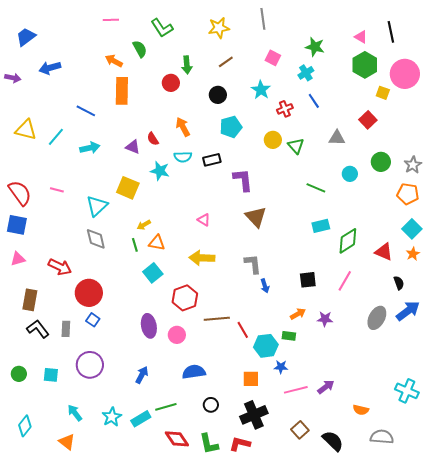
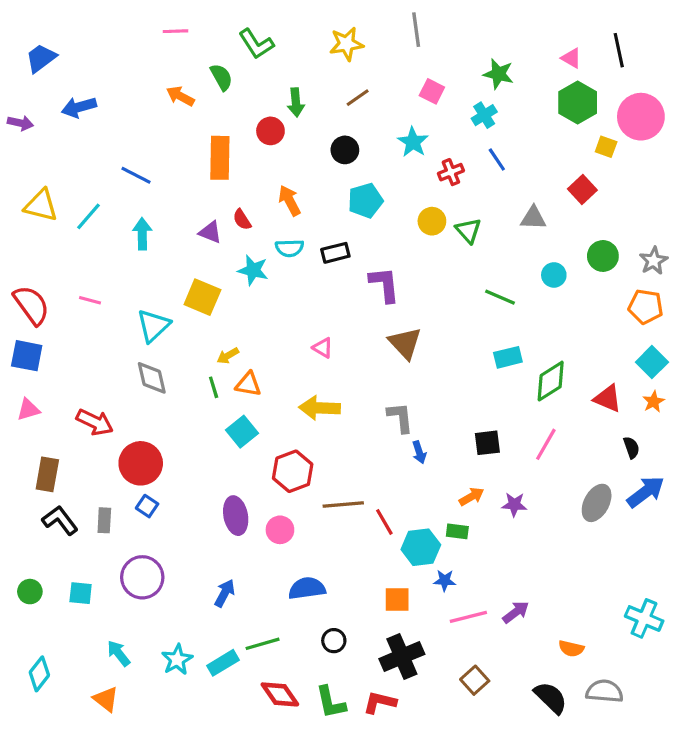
orange rectangle: (122, 91) -> (220, 158), moved
cyan arrow: (90, 148) -> (142, 234), turned -78
black semicircle: (333, 441) -> (551, 698), moved

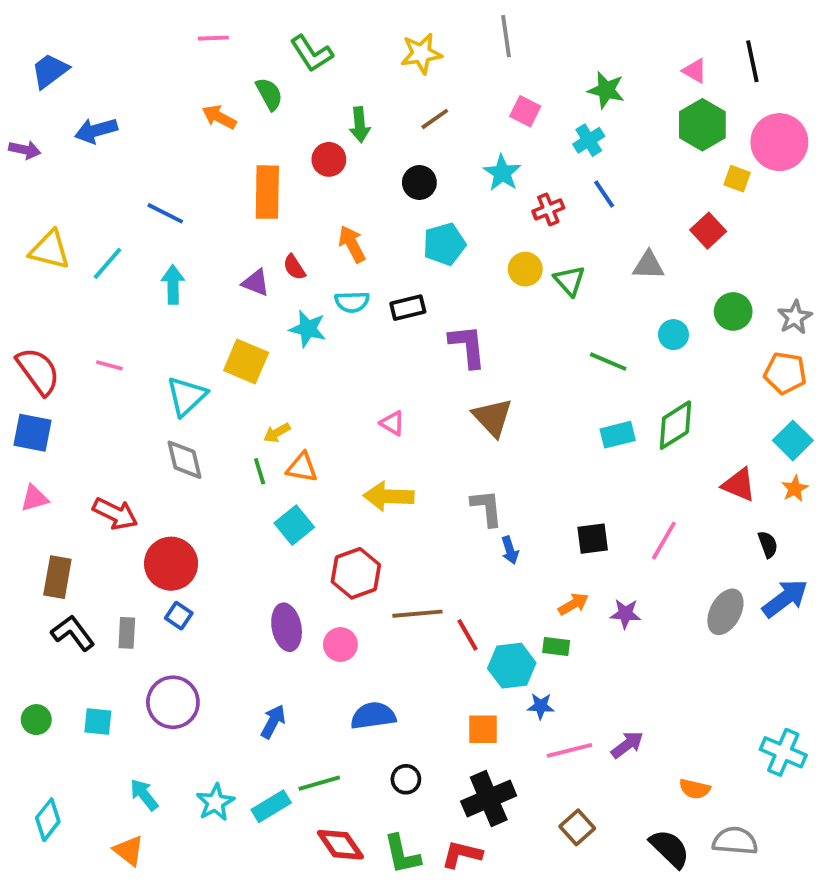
green diamond: (551, 381) -> (675, 425), moved

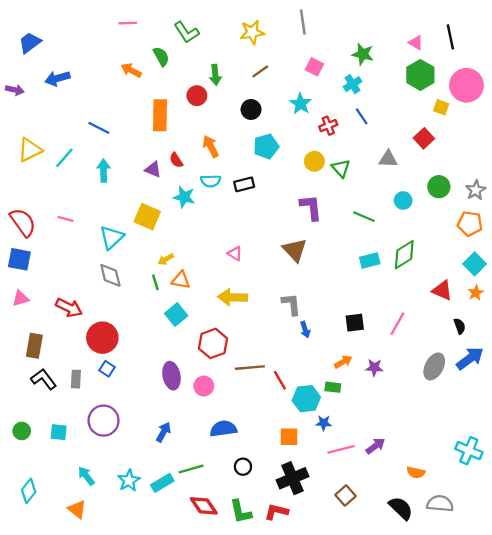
yellow triangle: (50, 250) -> (30, 150), turned -40
purple L-shape: (468, 346) -> (311, 207), moved

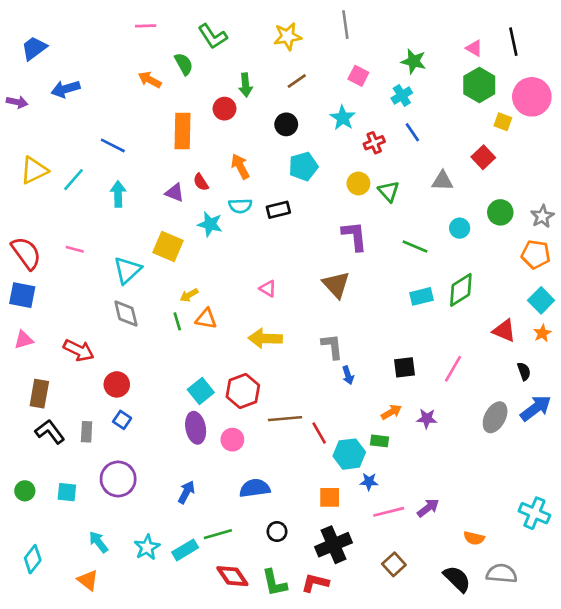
cyan square: (176, 315) -> (201, 391), moved
red circle: (102, 338) -> (117, 384), size x0.7

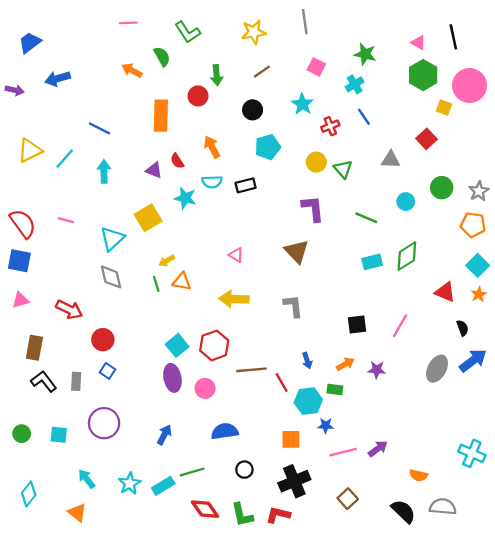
yellow square: (168, 247) -> (148, 218), turned 36
blue arrow: (348, 375) -> (307, 361), moved

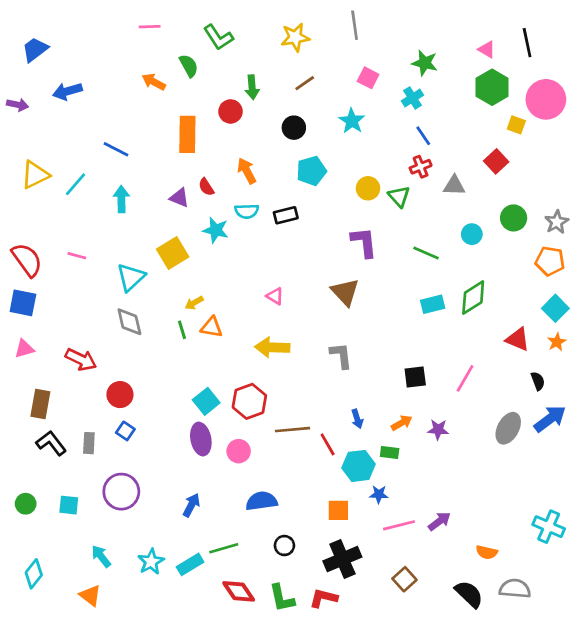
red cross: (330, 126) -> (421, 167), moved

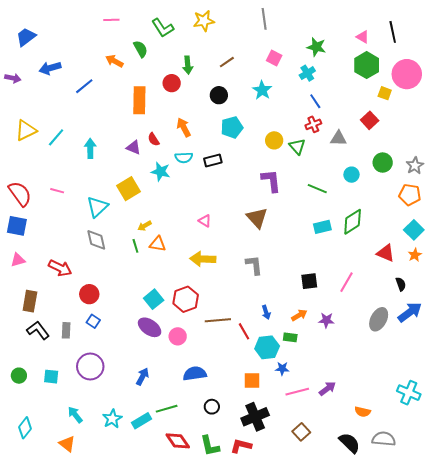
yellow star: (295, 37) -> (204, 21), moved
blue line: (116, 149) -> (84, 86), moved, turned -66
purple ellipse: (201, 439) -> (150, 327), turned -45

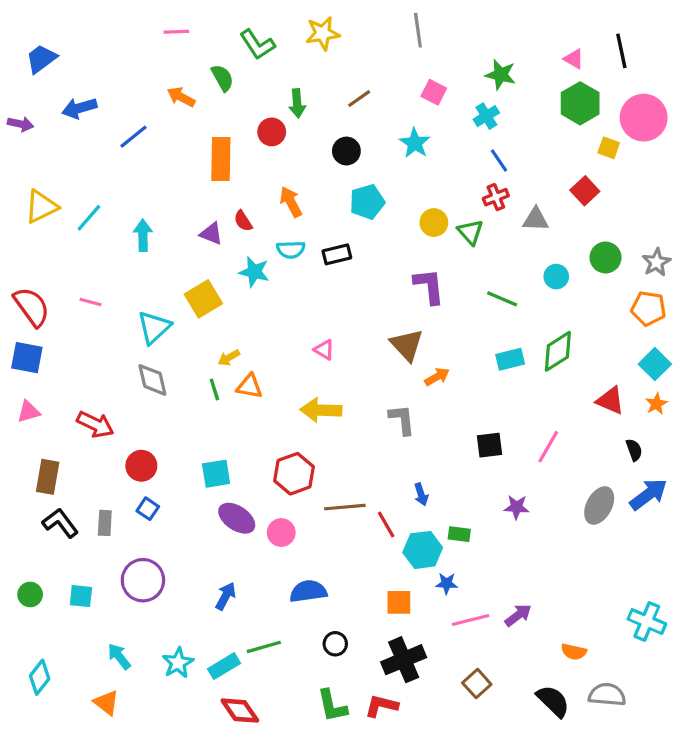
cyan square: (154, 299) -> (216, 474), moved, turned 30
orange arrow: (299, 315) -> (437, 377), moved
red diamond: (178, 441) -> (240, 711), moved

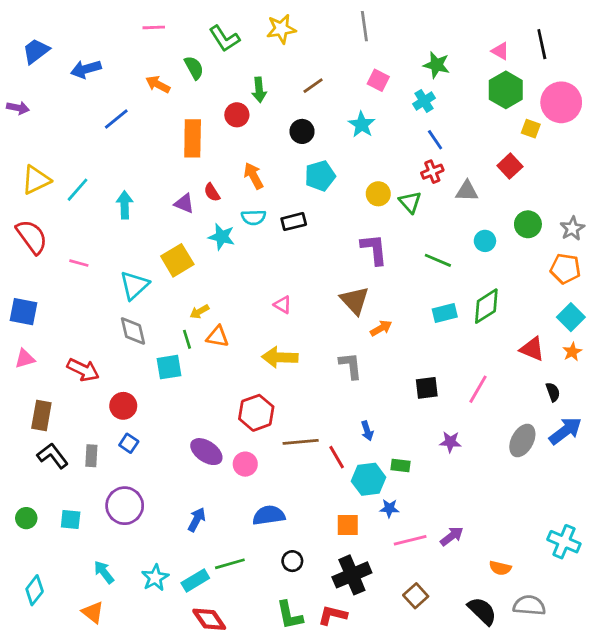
blue arrow: (79, 108) -> (86, 69), moved
red semicircle: (32, 307) -> (32, 237), moved
cyan square: (216, 474) -> (169, 367), moved

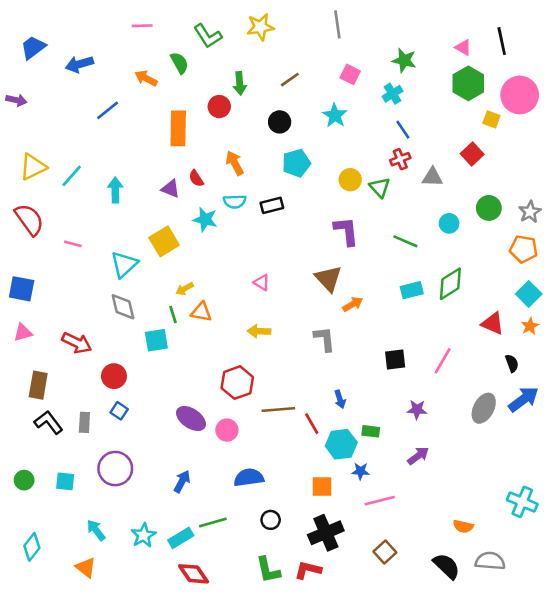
yellow arrow: (280, 357) -> (259, 331), size x0.7
purple arrow: (452, 536) -> (418, 456), moved

